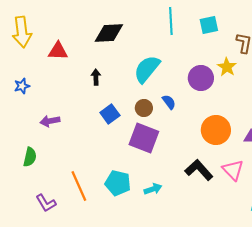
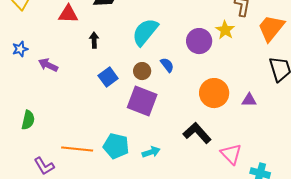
red triangle: (58, 51) -> (68, 14), moved
purple arrow: (50, 121) -> (48, 65), moved, turned 36
pink triangle: (233, 170) -> (231, 154), moved
orange line: (79, 186) -> (77, 149), turned -60

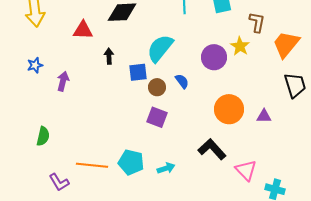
purple arrow: (48, 65) -> (63, 81), turned 78
blue square: (108, 77) -> (138, 72), moved, turned 30
purple square: (142, 101) -> (157, 117), size x0.7

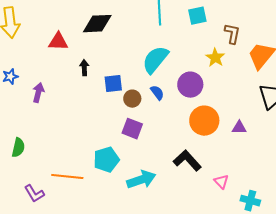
cyan semicircle: (160, 48) -> (155, 60), moved
purple circle: (214, 57) -> (190, 85), moved
cyan pentagon: (131, 162) -> (106, 160), moved, turned -30
cyan arrow: (166, 168) -> (141, 180), size x1.6
pink triangle: (246, 170) -> (221, 182), size x0.7

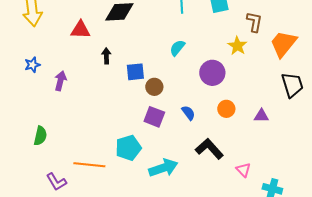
cyan semicircle: (155, 60) -> (177, 48), size x0.6
blue semicircle: (157, 93) -> (188, 113), moved
orange circle: (204, 121) -> (226, 109), size x0.6

